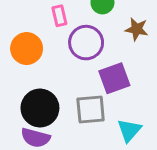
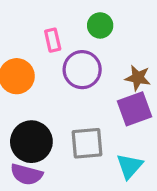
brown star: (137, 29) -> (138, 78), moved
purple square: (114, 78) -> (134, 109), moved

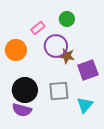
pink rectangle: (53, 40) -> (38, 28), turned 64
brown star: (138, 78) -> (67, 56), moved

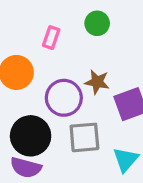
pink rectangle: (38, 28) -> (51, 38), turned -32
purple circle: (56, 46) -> (64, 98), moved

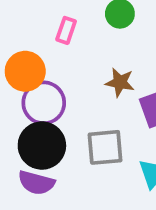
purple circle: (64, 98) -> (44, 103), moved

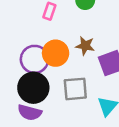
orange circle: (25, 71) -> (56, 53), moved

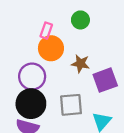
orange circle: (56, 53) -> (51, 48), moved

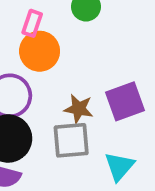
brown star: (80, 64) -> (79, 109), moved

